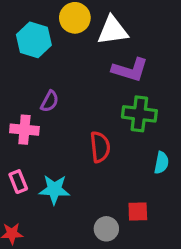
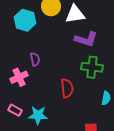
purple semicircle: (50, 101) -> (35, 59), turned -40
pink cross: (24, 130) -> (19, 77), turned -30
pink rectangle: (18, 182) -> (15, 110), turned -40

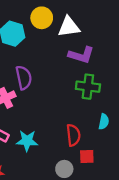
purple semicircle: (35, 59) -> (24, 78), size x1.5
red semicircle: (67, 88) -> (73, 135), moved

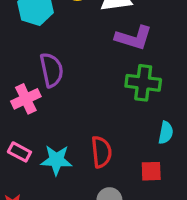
red semicircle: (73, 135) -> (101, 152), moved
red square: (87, 157) -> (151, 171), moved

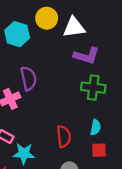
cyan semicircle: (166, 133) -> (96, 127), moved
cyan star: (56, 160) -> (24, 154), moved

